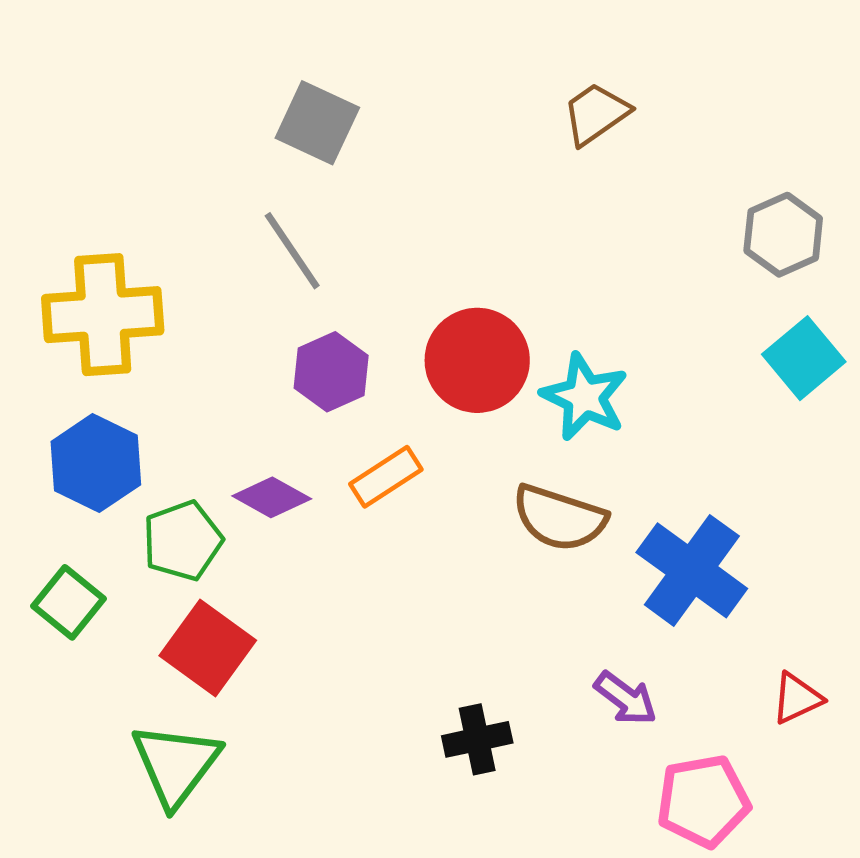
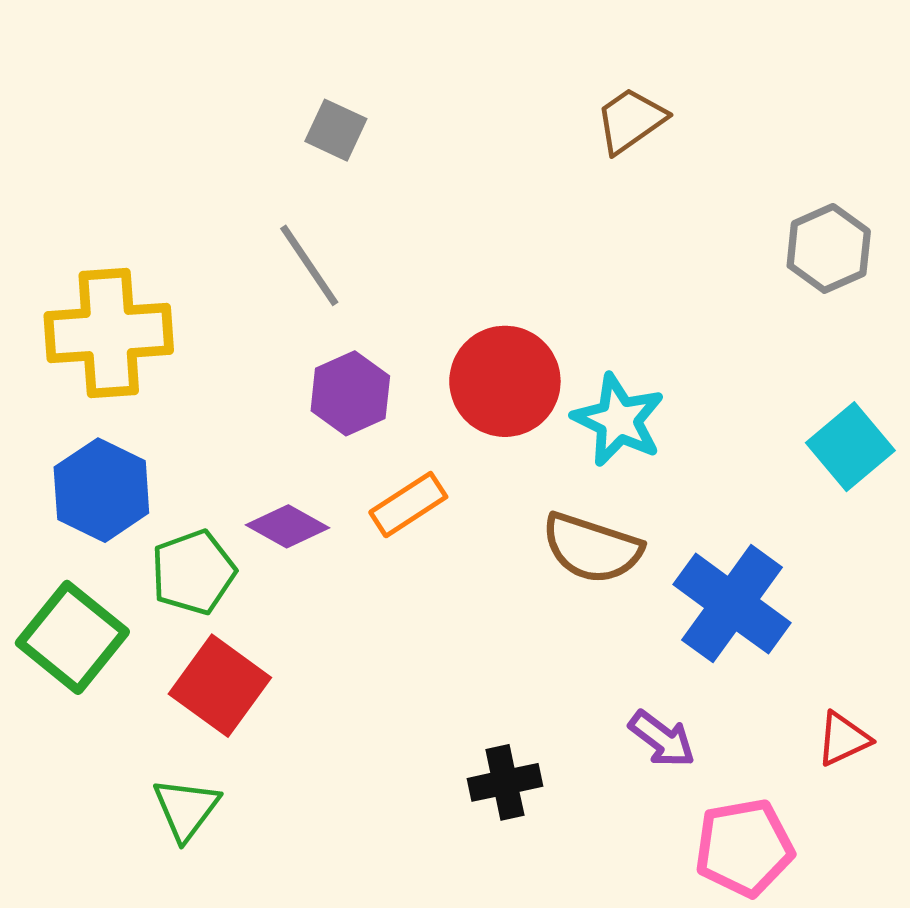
gray square: (317, 123) -> (336, 130), size x0.7
cyan square: (804, 358) -> (850, 447), moved
green square: (68, 602) -> (72, 637), size x1.4
green triangle: (176, 764) -> (186, 809), size x0.7

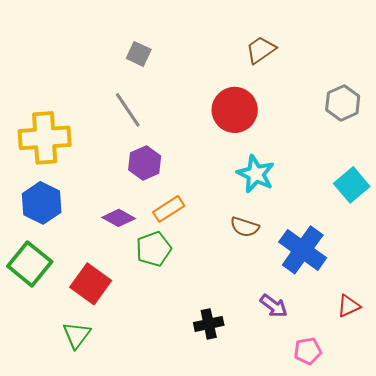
red circle: (505, 381) -> (235, 110), moved
brown semicircle: (592, 548) -> (245, 227), size x0.7
green pentagon: (193, 572) -> (154, 249), moved
pink pentagon: (744, 848) -> (308, 351), size x0.7

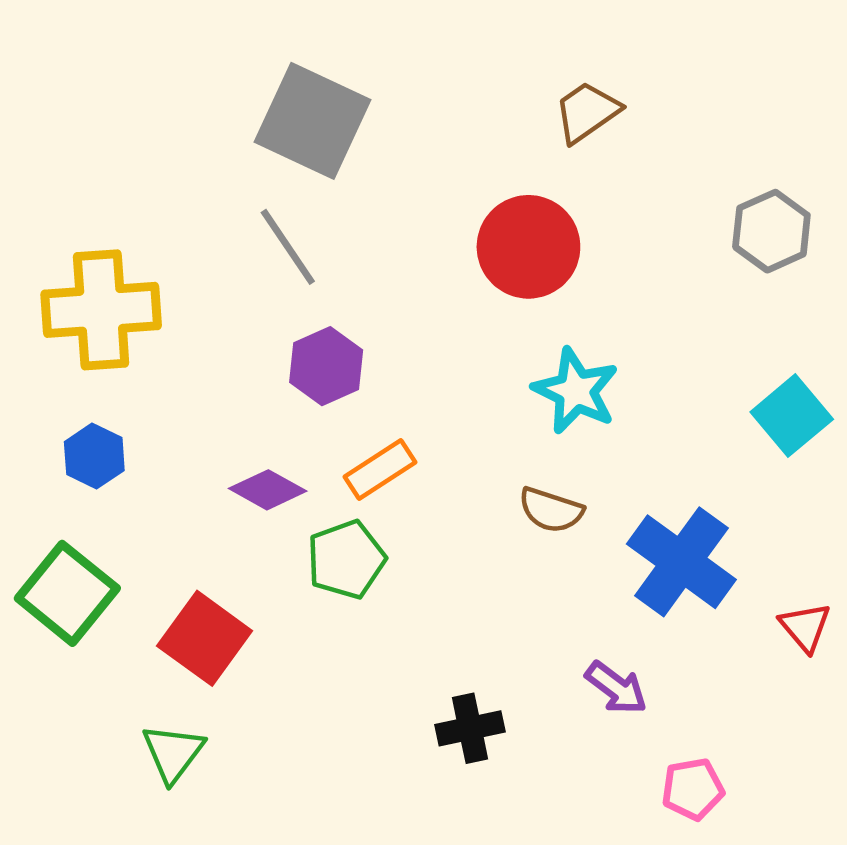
gray square: (139, 54) -> (313, 121), size x2.0
blue hexagon: (42, 203) -> (94, 456), size x0.7
red triangle: (349, 306) -> (805, 627), moved, turned -45

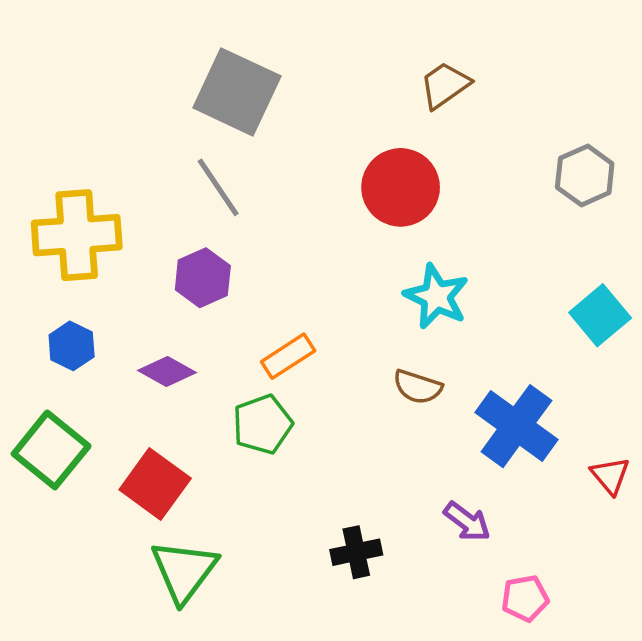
purple hexagon: (326, 366) -> (203, 278), moved
purple diamond: (268, 490) -> (167, 372), moved
green triangle: (173, 753) -> (184, 571), moved, size x1.4

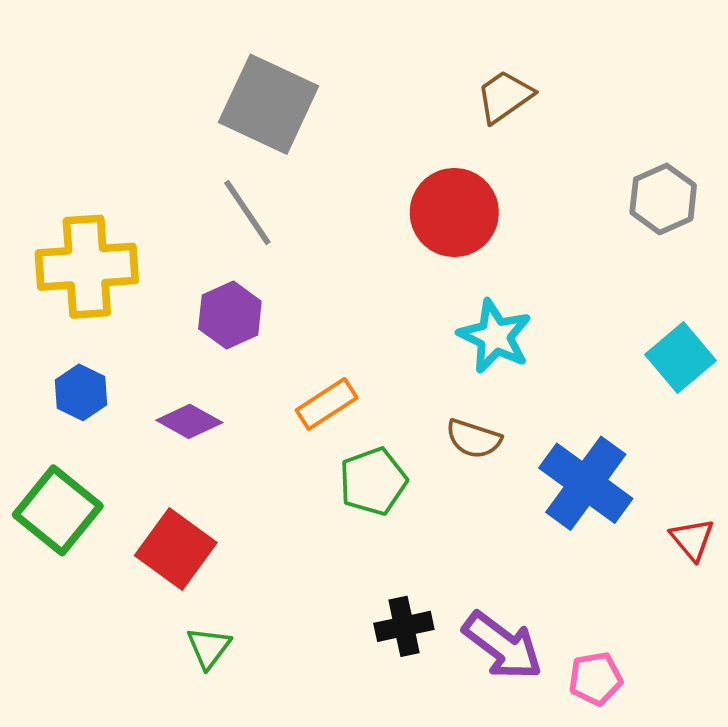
green pentagon: (262, 424) -> (373, 481), moved
purple arrow: (467, 522) -> (503, 646), moved, size x1.5
green triangle: (184, 571) -> (209, 648), size x0.6

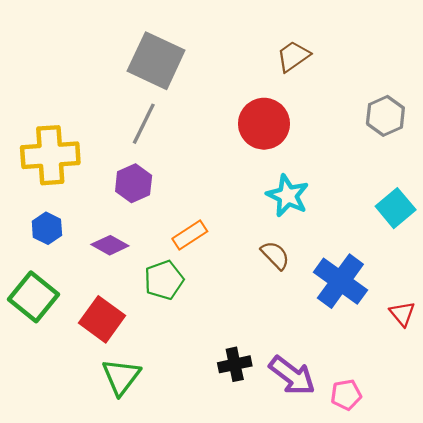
gray line: (247, 212) -> (144, 124), turned 60
brown semicircle: (474, 439) -> (275, 255), turned -152
green pentagon: (373, 481) -> (164, 280), moved
green triangle: (209, 648) -> (121, 377), size x1.5

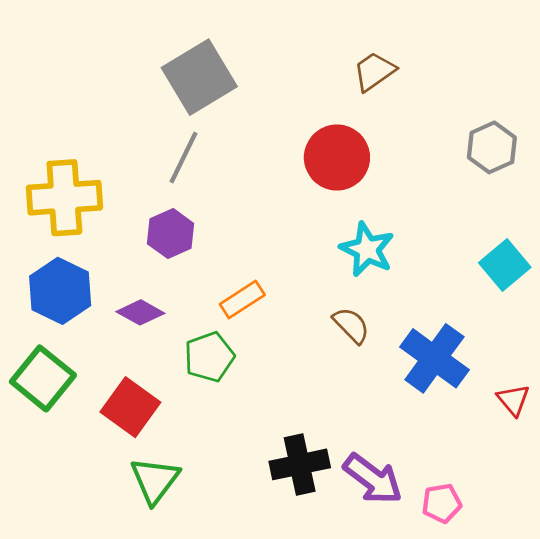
gray square: (156, 61) -> (199, 77), turned 34
blue hexagon: (47, 228) -> (60, 291), size x1.6
black cross: (235, 364) -> (300, 464), size x1.4

